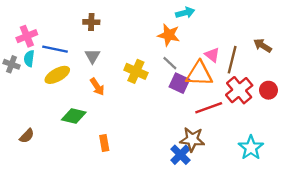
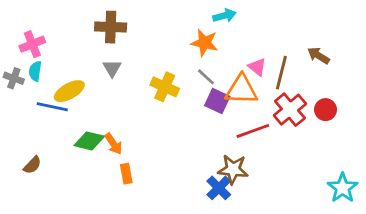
brown cross: (91, 22) -> (111, 27), size x1.5
blue line: (55, 49) -> (52, 107), moved
orange arrow: (97, 87) -> (113, 144), moved
cyan star: (251, 148) -> (343, 188), moved

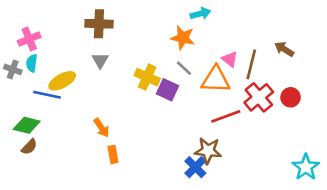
purple square: (217, 101) -> (167, 90), moved
green diamond: (89, 141) -> (27, 125), moved

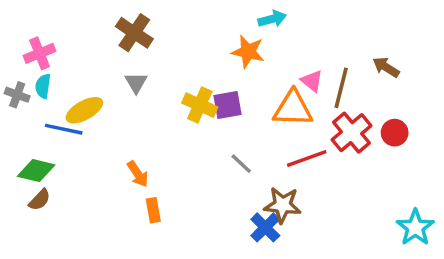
brown cross: (99, 24) -> (134, 33), turned 32
gray line: (184, 68) -> (241, 164), moved
purple square: (167, 90) -> (227, 105), moved, turned -35

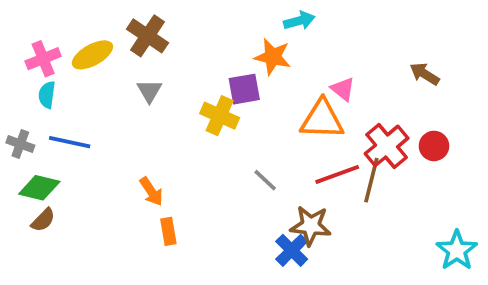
brown line: (341, 88) -> (371, 180), moved
gray cross: (17, 95) -> (20, 144), moved
purple square: (227, 105) -> (244, 89), moved
yellow ellipse: (84, 110) -> (92, 55), moved

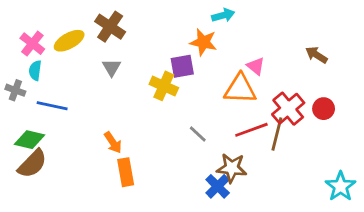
pink cross: (43, 59) -> (32, 44), turned -30
gray cross: (20, 144) -> (15, 90), moved
brown semicircle: (43, 220) -> (32, 164), size x1.6
orange rectangle: (168, 231) -> (126, 172), size x1.4

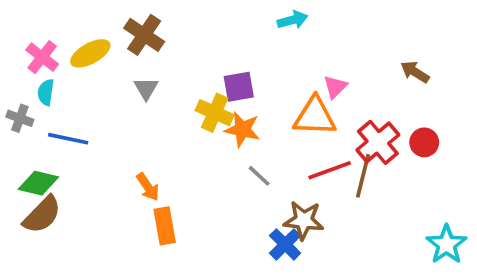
orange star: (203, 42) -> (242, 129), moved
pink triangle: (256, 66) -> (335, 87), turned 36

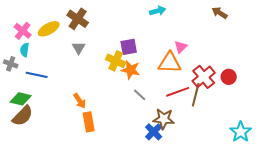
brown arrow: (415, 72) -> (220, 13), moved

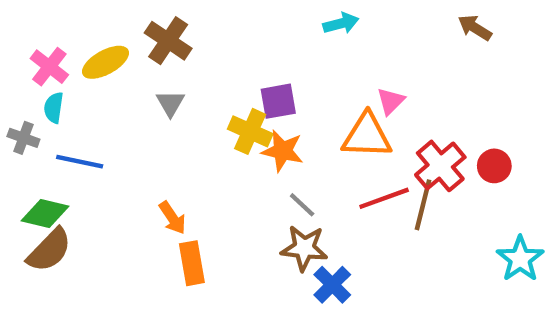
brown star: (164, 119) -> (304, 248), moved
cyan star: (241, 132) -> (520, 259), moved

